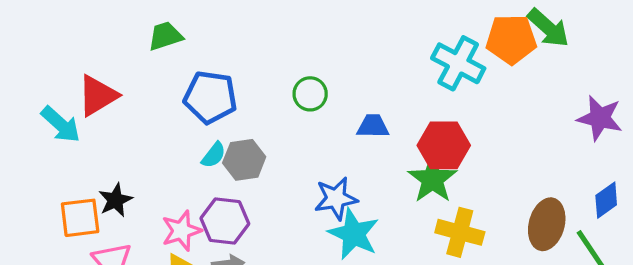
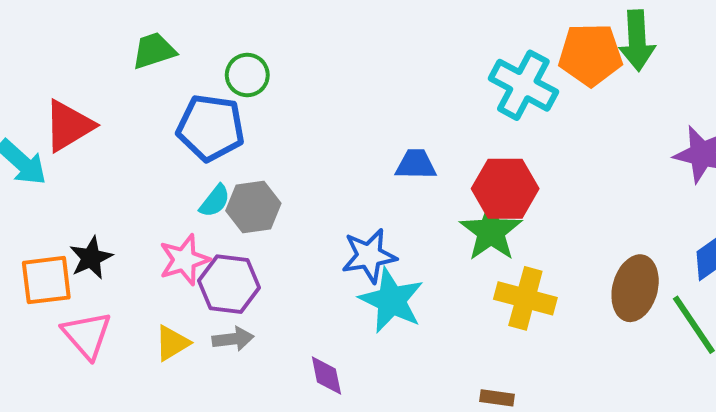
green arrow: (548, 28) -> (637, 41), turned 45
green circle: (310, 94) -> (247, 75), moved
pink star: (181, 231) -> (184, 260), moved

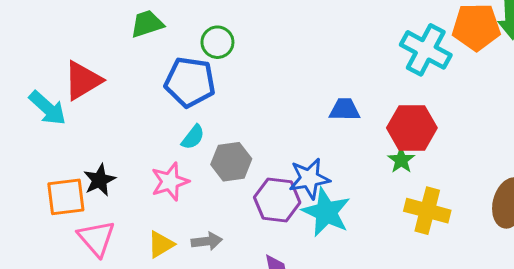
gray hexagon: (253, 207) -> (231, 162), moved
green star: (491, 231) -> (401, 160), size x0.6
purple hexagon: (229, 284) -> (277, 200), moved

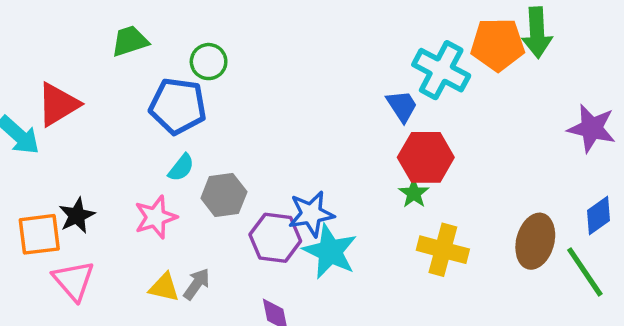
blue trapezoid: (345, 110) -> (402, 106), moved, turned 56
gray arrow: (207, 241) -> (197, 284), turned -48
yellow triangle: (161, 244) -> (164, 287), moved, turned 44

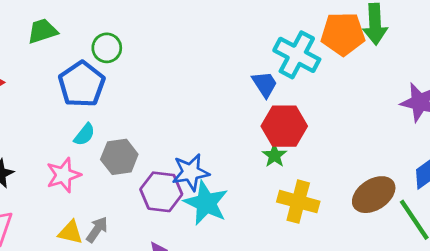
blue pentagon: (178, 106) -> (82, 84), turned 30
brown ellipse: (535, 241) -> (374, 195), turned 42

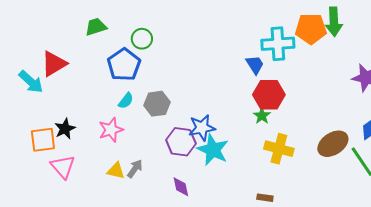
cyan cross: (297, 55) -> (278, 44), turned -32
gray hexagon: (119, 157) -> (157, 104), moved

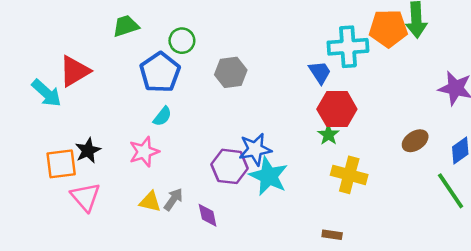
gray hexagon: (157, 104) -> (231, 72), moved
brown ellipse: (333, 144) -> (415, 141), moved, size x0.7
purple diamond: (181, 187) -> (208, 215), moved

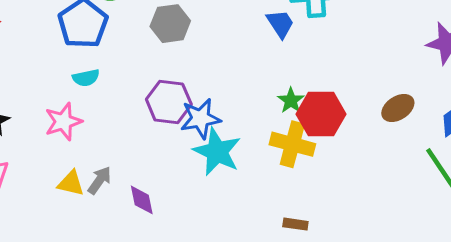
red hexagon: (337, 109) -> (321, 114), moved
cyan semicircle: (162, 116) -> (86, 78), turned 40
purple hexagon: (230, 166) -> (169, 102), moved
yellow cross: (349, 175) -> (292, 144), moved

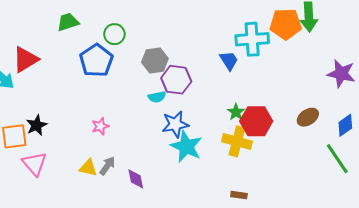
cyan semicircle: (86, 78) -> (157, 97), moved
purple hexagon: (169, 102) -> (176, 80), moved
pink star: (63, 122) -> (100, 126), moved, size x0.7

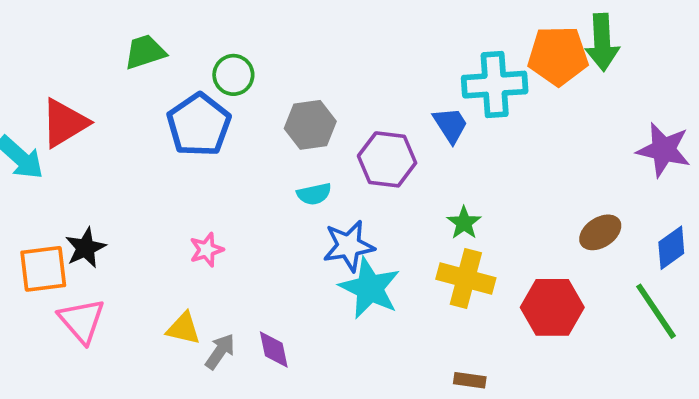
purple hexagon: (176, 80) -> (387, 159), moved
red hexagon: (256, 121) -> (552, 307), moved
gray arrow: (107, 166) -> (220, 351), moved

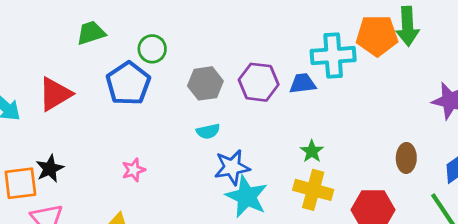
red triangle: (64, 123) -> (55, 94), moved
blue trapezoid: (450, 125) -> (303, 83), turned -64
purple hexagon: (387, 159) -> (259, 82), moved
brown ellipse: (600, 232) -> (406, 158), turned -56

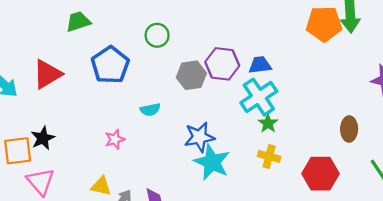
green circle: (152, 49) -> (157, 35), moved
cyan cross: (333, 56) -> (259, 97), moved, turned -30
gray hexagon: (205, 83) -> (191, 75), moved
cyan semicircle: (208, 131) -> (150, 110), moved
yellow cross: (313, 190) -> (269, 156), size x0.7

